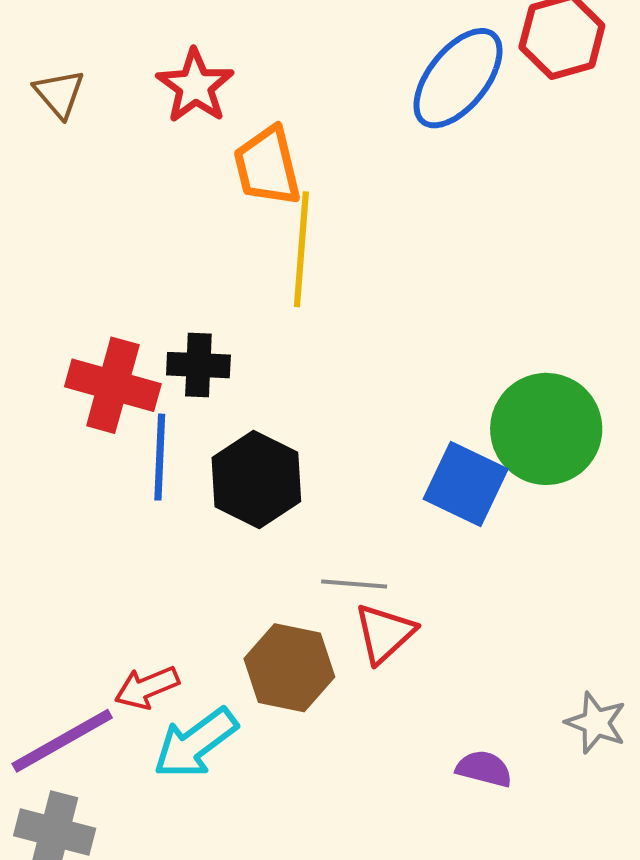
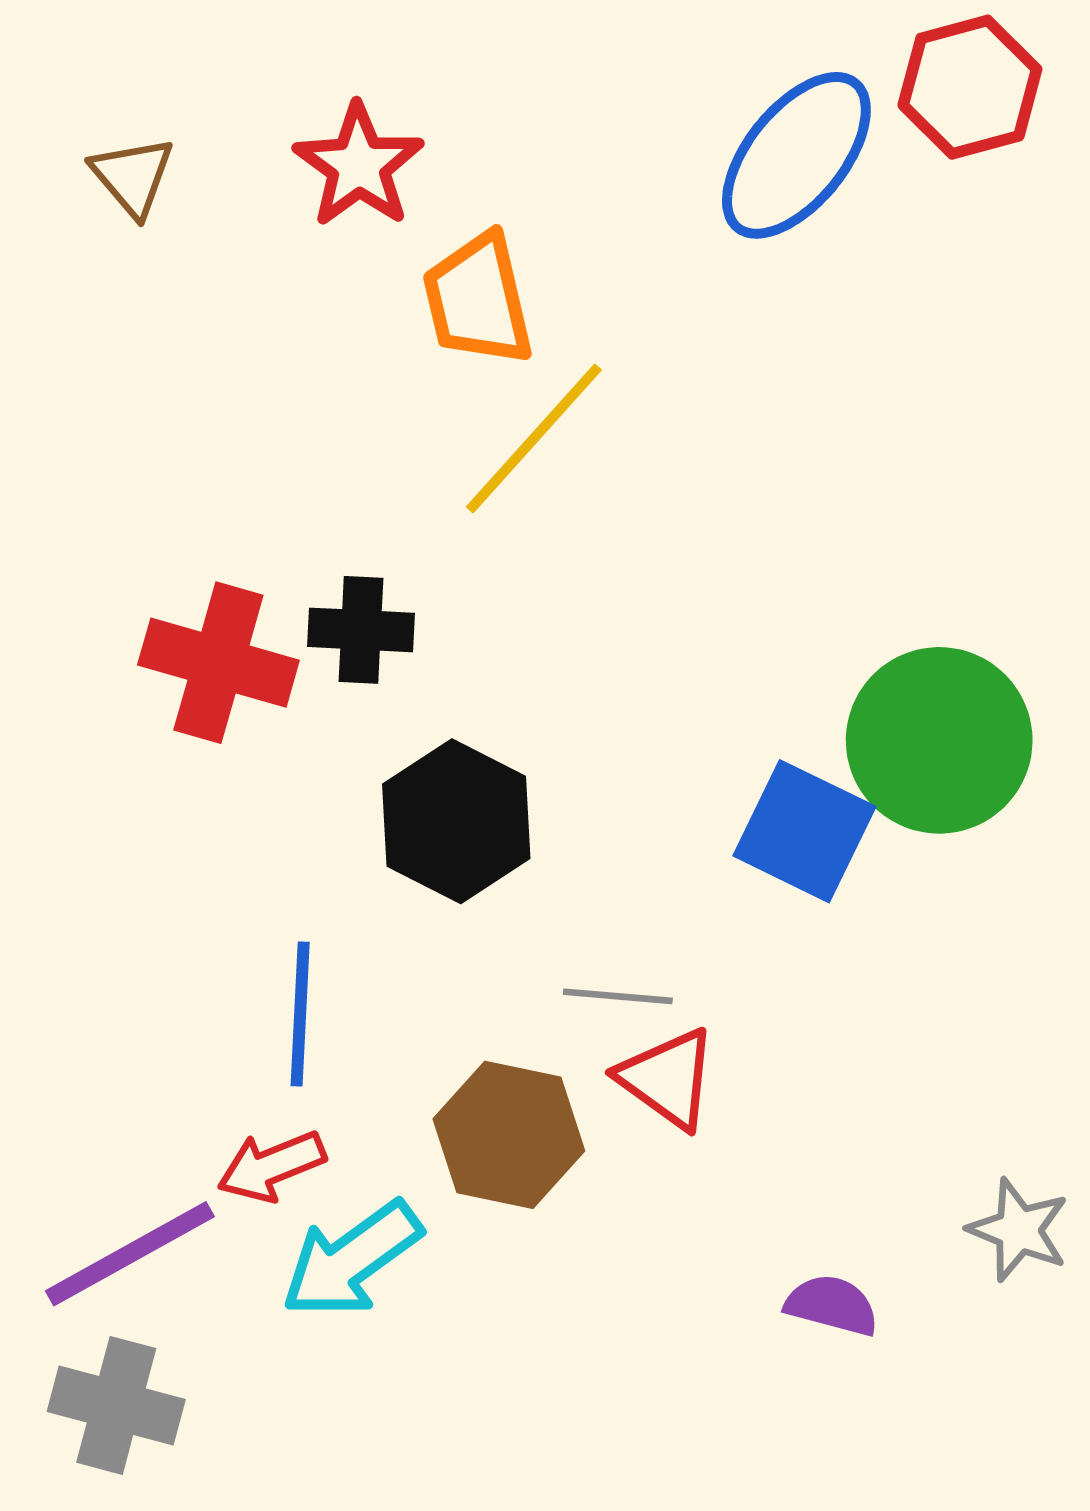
yellow line: (301, 249) -> (534, 438), turned 37
blue line: (160, 457) -> (300, 1014), moved
red triangle: (384, 633) -> (668, 1079), turned -42

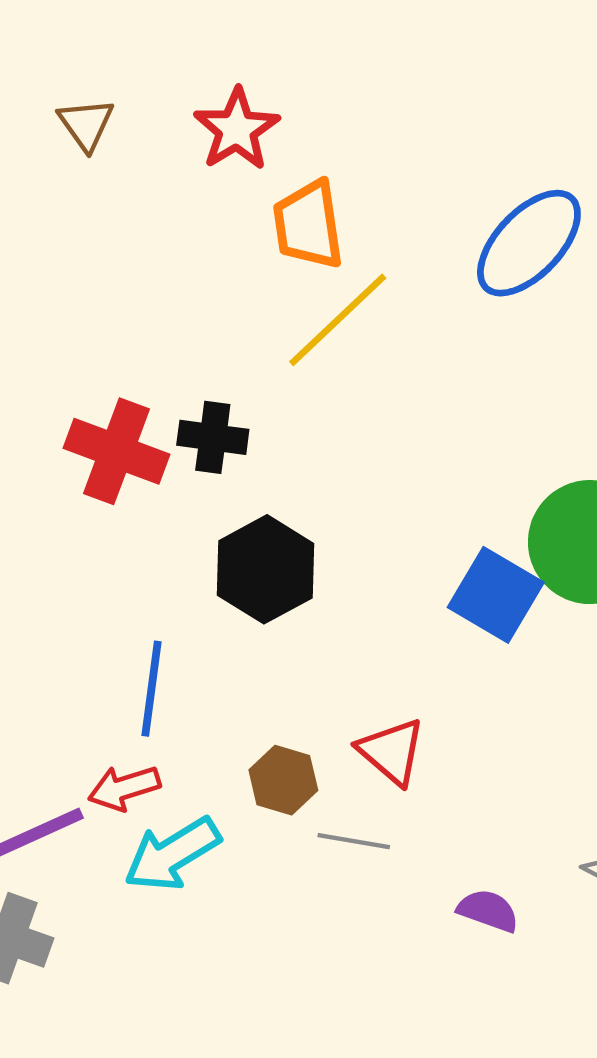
blue ellipse: (796, 155) -> (529, 243), moved
gray line: (618, 996) -> (354, 841), moved
brown hexagon: (509, 1135) -> (283, 780), size x0.7

